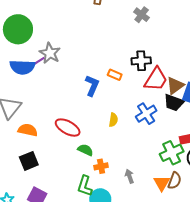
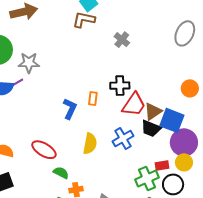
gray star: (50, 53) -> (29, 63), moved, turned -30
orange rectangle: (115, 75) -> (93, 99), turned 72
yellow semicircle: (113, 120) -> (90, 144), size x1.5

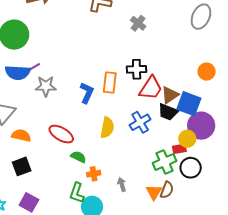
gray star: (29, 63) -> (46, 86), moved
orange rectangle: (93, 99) -> (110, 83), size x1.5
yellow circle: (184, 162) -> (187, 139), moved

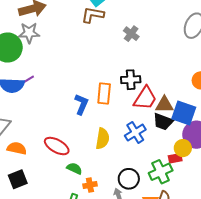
gray star: (46, 86) -> (29, 33), moved
brown triangle: (170, 95) -> (164, 105), turned 36
black circle: (191, 168) -> (129, 179), moved

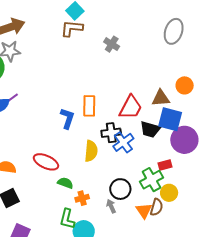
black cross: (131, 80) -> (111, 133), moved
brown triangle: (164, 105) -> (161, 98), moved
yellow circle: (183, 148) -> (169, 193), moved

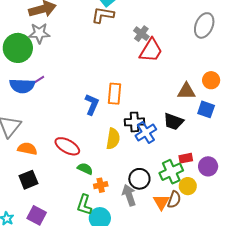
red trapezoid: (131, 107) -> (151, 50), moved
blue square: (170, 119) -> (206, 109), moved, size x0.7
purple circle: (184, 140) -> (208, 166), moved, size x0.7
gray arrow: (111, 206) -> (129, 195), size x1.5

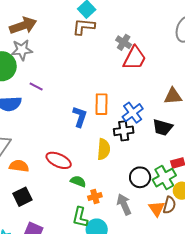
purple line: (38, 80) -> (36, 86), moved, turned 64
blue cross: (146, 133) -> (133, 113), moved
black circle: (139, 179) -> (140, 177), moved

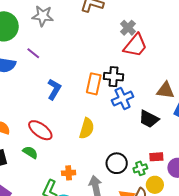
gray star: (22, 50) -> (43, 16), moved
blue L-shape: (80, 117) -> (54, 89), moved
black cross: (124, 131) -> (113, 77), moved
green cross: (164, 178) -> (140, 168), size x0.6
green semicircle: (78, 181) -> (30, 152), moved

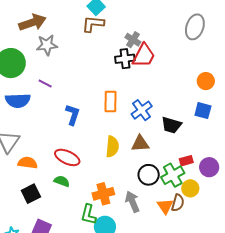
black cross: (113, 77) -> (125, 59), moved
brown triangle: (165, 90) -> (140, 144), moved
green cross: (140, 168) -> (173, 175), size x1.6
orange cross: (69, 173) -> (103, 194), size x1.5

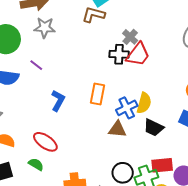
brown triangle: (140, 144) -> (117, 129), moved
yellow semicircle: (112, 147) -> (144, 103), moved
red rectangle: (186, 161) -> (162, 165), size x1.5

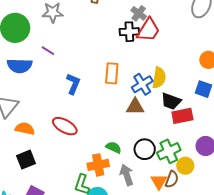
green semicircle: (36, 164) -> (114, 147), moved
red rectangle: (162, 165) -> (182, 116), moved

